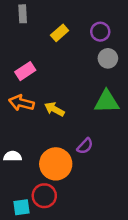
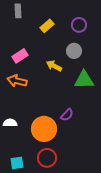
gray circle: (108, 58) -> (74, 51), moved
yellow arrow: (54, 109) -> (54, 66), moved
red circle: (44, 196) -> (47, 158), moved

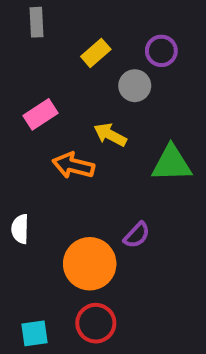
gray circle: (74, 51) -> (135, 86), moved
orange arrow: (17, 81) -> (73, 166), moved
white semicircle: (10, 123) -> (20, 229), moved, turned -88

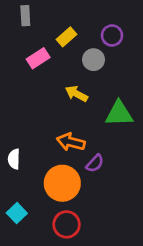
pink rectangle: (41, 114) -> (38, 58), moved
orange arrow: (73, 166) -> (71, 142), moved
cyan square: (34, 333) -> (17, 213), moved, turned -36

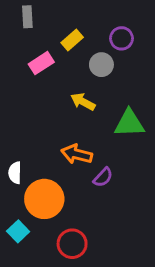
orange circle: (62, 183) -> (44, 199), moved

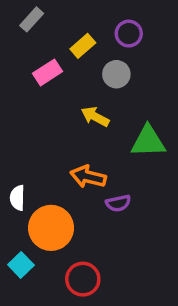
gray rectangle: (27, 17) -> (32, 19), turned 45
purple circle: (121, 38) -> (129, 34), moved
purple semicircle: (103, 177) -> (118, 203), turned 35

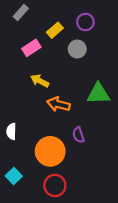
yellow arrow: (95, 117) -> (40, 81), moved
orange arrow: (88, 177) -> (58, 104), moved
purple semicircle: (118, 203) -> (78, 135), turned 84
orange circle: (51, 228) -> (50, 151), moved

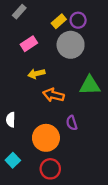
yellow rectangle: (55, 30) -> (59, 21), moved
gray circle: (77, 49) -> (71, 45), size x1.6
yellow arrow: (40, 81) -> (36, 74), turned -42

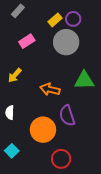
yellow arrow: (36, 74) -> (15, 75), moved, turned -35
purple semicircle: (72, 123) -> (67, 116), size x1.5
red circle: (50, 169) -> (61, 159), moved

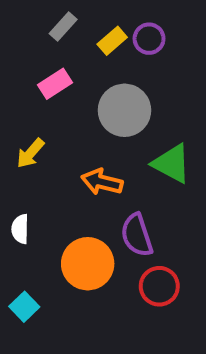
gray rectangle: (18, 11) -> (63, 26), moved
gray circle: (66, 42) -> (124, 110), moved
green triangle: (84, 80) -> (172, 163), turned 30
red circle: (61, 159) -> (159, 286), moved

